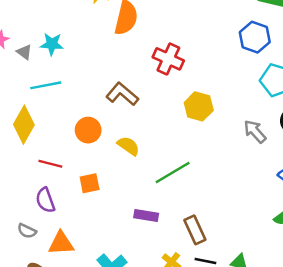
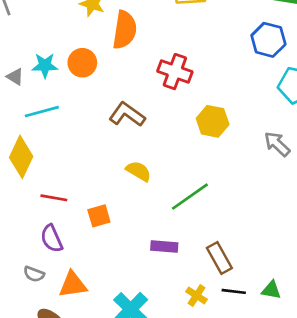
orange circle: (88, 130) -> (82, 63), moved

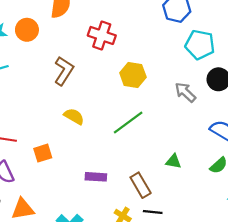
brown L-shape: (127, 114) -> (64, 71), turned 88
green line: (190, 197) -> (128, 123), moved
green triangle: (271, 290) -> (173, 161), moved

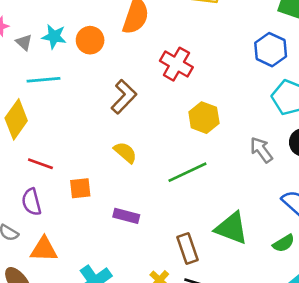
green triangle: (173, 161) -> (232, 228), size x1.8
purple rectangle: (96, 177) -> (126, 216), moved

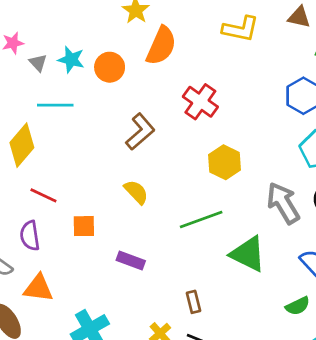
gray arrow: (261, 150) -> (283, 203), size x1.4
green triangle: (232, 228) -> (248, 254), moved
brown rectangle: (188, 248) -> (193, 302), size x0.7

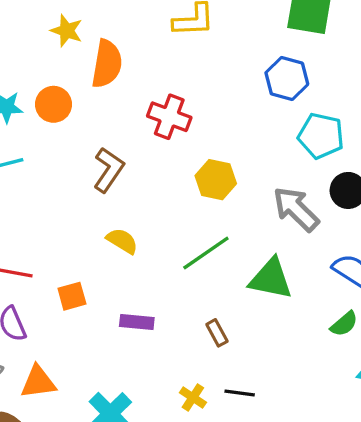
brown rectangle: (193, 302) -> (217, 333), moved

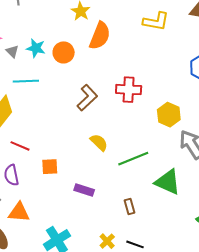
red cross: (169, 117) -> (129, 90), moved, turned -30
yellow hexagon: (216, 180) -> (169, 115), moved
yellow semicircle: (122, 241) -> (99, 142), moved

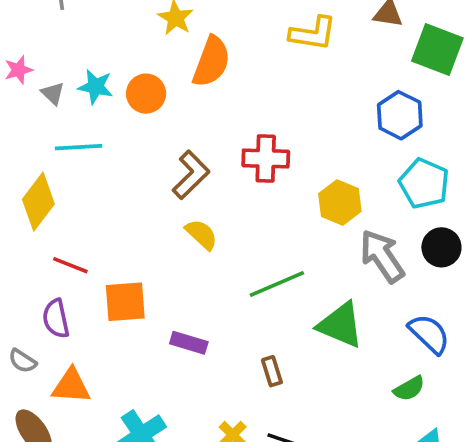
yellow semicircle: (99, 142) -> (201, 234), moved
orange square: (50, 167) -> (125, 302), size x1.4

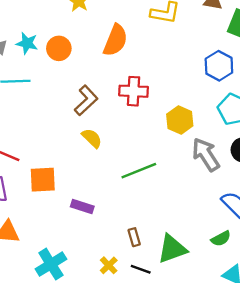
orange semicircle: (211, 62) -> (115, 40), moved
green triangle: (340, 325) -> (172, 249), moved, turned -44
brown rectangle: (272, 371) -> (134, 237), moved

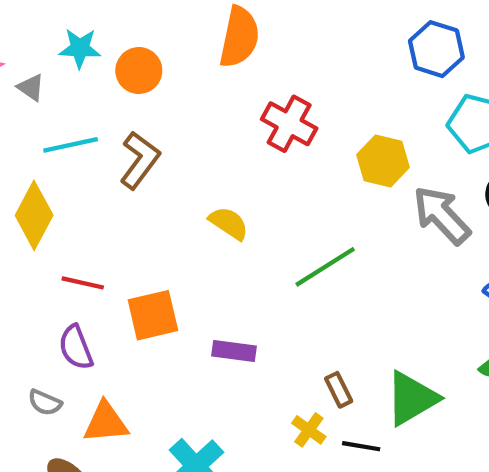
cyan star: (27, 43) -> (80, 48), moved
red cross: (134, 91) -> (289, 124), turned 36
brown L-shape: (86, 100) -> (140, 160), moved
yellow cross: (109, 265) -> (309, 430), moved

